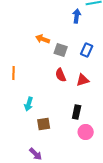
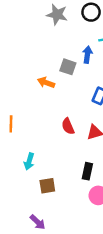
gray square: (61, 50) -> (68, 67), moved

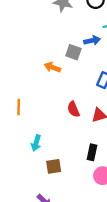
blue arrow: (87, 55) -> (92, 41), turned 70

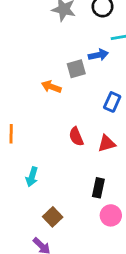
gray square: (73, 52) -> (76, 69), turned -35
brown square: (54, 166) -> (53, 217), moved, turned -35

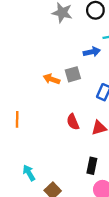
gray square: (76, 69) -> (73, 74), moved
cyan arrow: (32, 177) -> (29, 173), moved, turned 133

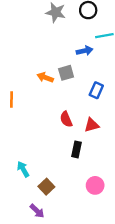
orange line: (17, 119) -> (12, 100), moved
black rectangle: (92, 166) -> (77, 149), moved

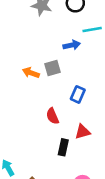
blue rectangle: (96, 90) -> (78, 94), moved
red triangle: (92, 125) -> (83, 132), moved

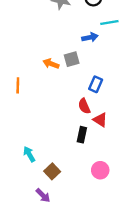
red semicircle: (52, 116) -> (84, 106), moved
red triangle: (83, 132) -> (100, 120), turned 49

